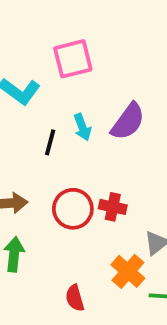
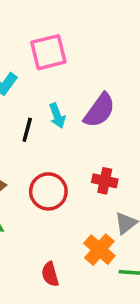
red cross: (113, 207) -> (105, 181), moved

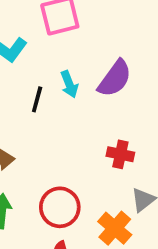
red circle: (48, 191) -> (60, 207), moved

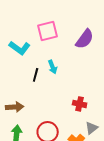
purple semicircle: (115, 79) -> (85, 39), moved

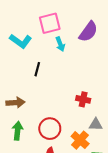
cyan arrow: (53, 67) -> (60, 44), moved
gray triangle: (92, 128) -> (96, 124), turned 40

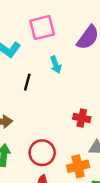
cyan arrow: (60, 44) -> (56, 65), moved
orange cross: (80, 140) -> (78, 166), turned 36

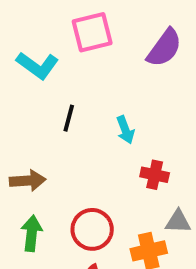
cyan arrow: (56, 65) -> (125, 130), moved

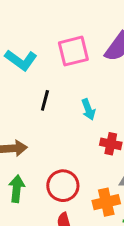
pink square: (92, 32) -> (73, 51), moved

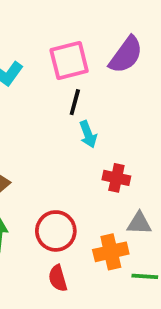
black line: (45, 100) -> (75, 102), moved

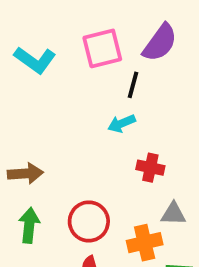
black line: (75, 102) -> (133, 85), moved
cyan arrow: (88, 134) -> (122, 123), turned 88

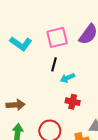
black line: (133, 85) -> (54, 64), moved
red cross: (150, 168) -> (73, 102), moved

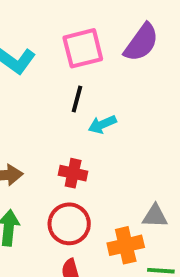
red cross: (73, 102) -> (73, 173), moved

